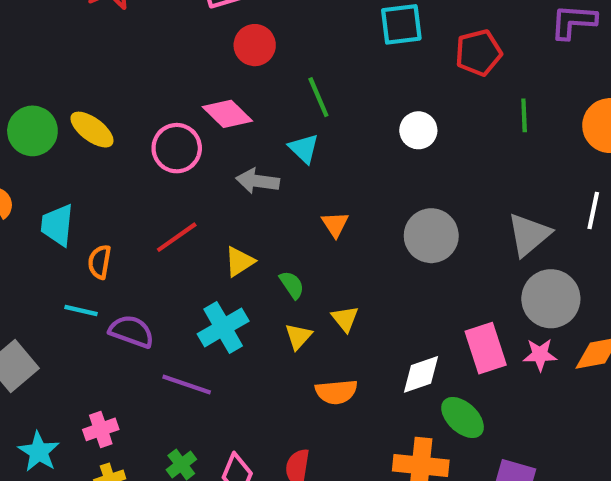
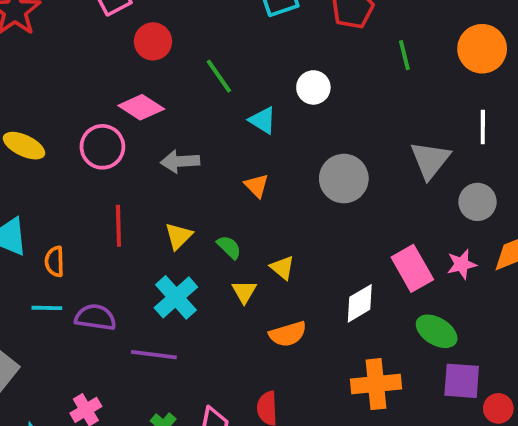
cyan triangle: (304, 148) -> (263, 120), moved
red line: (177, 237) -> (118, 226), turned -45
gray circle: (551, 299) -> (478, 202), moved, size x0.7
green ellipse: (463, 417) -> (437, 331), moved

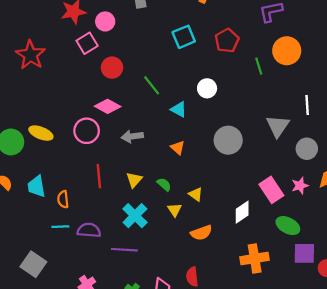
orange circle: (482, 49) -> (287, 51), moved

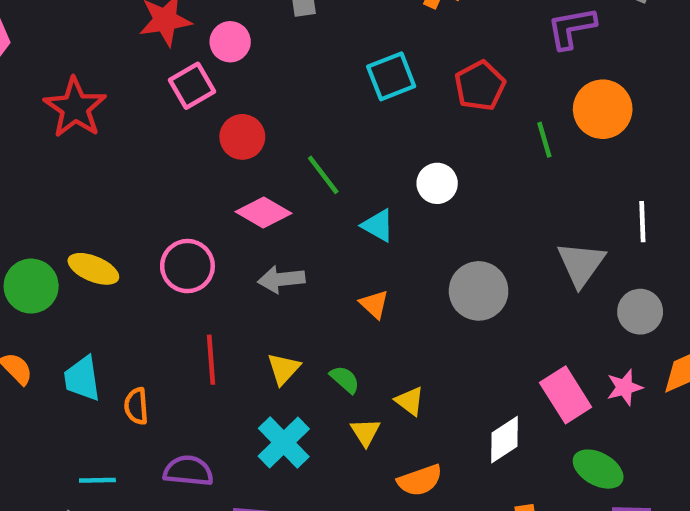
pink diamond: (108, 106) -> (264, 213), moved
cyan line: (60, 227) -> (97, 480), moved

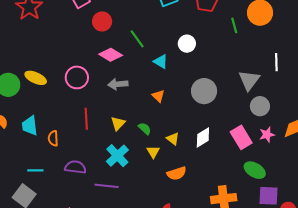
gray circle: (640, 312) -> (260, 106), moved
white diamond: (504, 440) -> (203, 137), moved

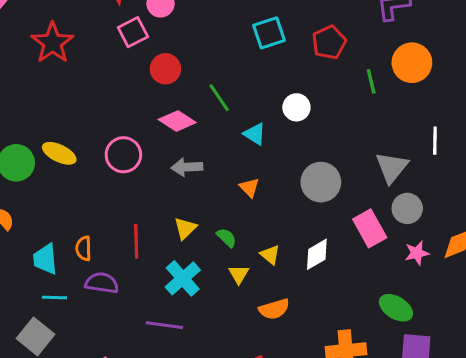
red line: (86, 119) -> (136, 241), moved
cyan trapezoid: (30, 126) -> (45, 259), moved
pink rectangle: (241, 137) -> (370, 228), moved
purple semicircle: (75, 167) -> (102, 283), moved

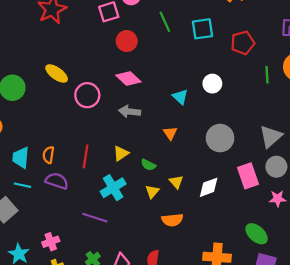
green line: (219, 98) -> (165, 22), moved
yellow ellipse: (59, 153) -> (57, 73), moved
green semicircle: (227, 238) -> (148, 165), turned 152

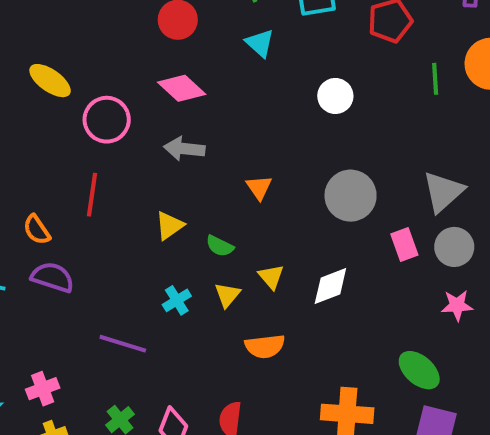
cyan triangle: (180, 97) -> (260, 43), moved
orange semicircle: (48, 155) -> (37, 230), turned -42
red line: (86, 156) -> (92, 195), moved
pink rectangle: (248, 176) -> (404, 244), moved, size x0.7
cyan cross: (113, 188) -> (177, 300), moved, size x0.6

